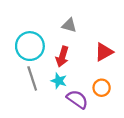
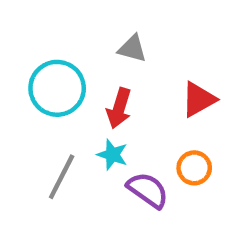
gray line: (32, 78) -> (62, 177), moved, turned 45

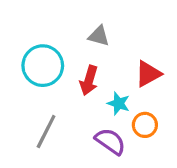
cyan star: (112, 155) -> (119, 103), moved

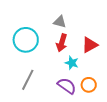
red arrow: (89, 80) -> (62, 43), moved
orange circle: (145, 125) -> (89, 85), moved

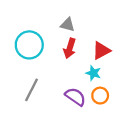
cyan star: (72, 63) -> (93, 73), moved

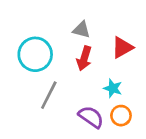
red triangle: (101, 51) -> (122, 47), moved
gray line: (32, 90) -> (49, 95), moved

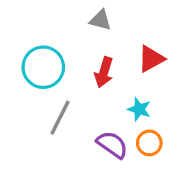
gray triangle: (81, 30) -> (100, 20), moved

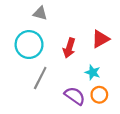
gray triangle: (100, 20) -> (40, 13), moved

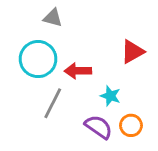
red arrow: (69, 48) -> (78, 71), moved, turned 72
cyan star: (93, 72) -> (110, 96), moved

